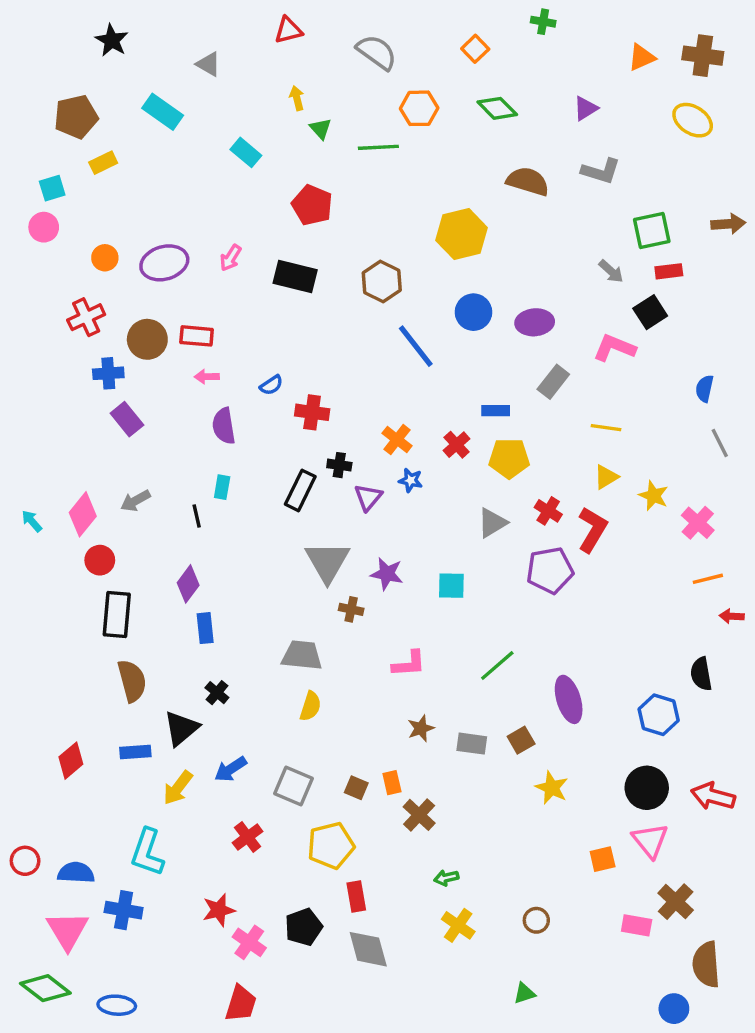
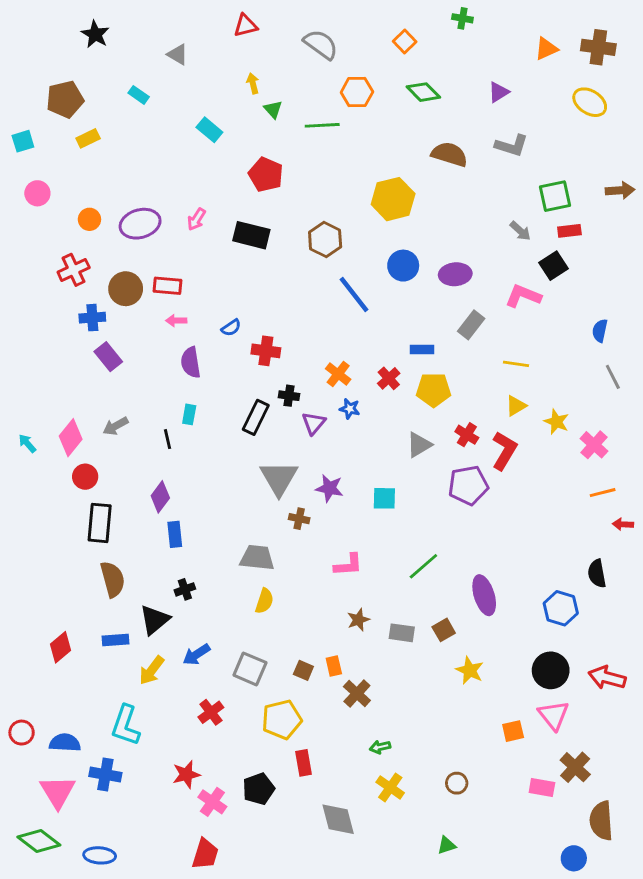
cyan rectangle: (163, 112) -> (139, 95), size x0.6
cyan square: (52, 188) -> (23, 141), moved
black cross: (217, 693) -> (185, 589), turned 30
gray diamond: (368, 949) -> (338, 819), moved

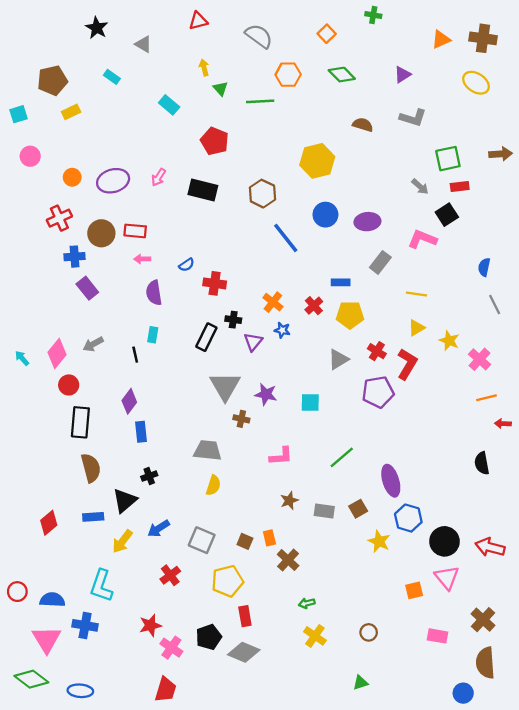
black star: (95, 34) -> (97, 28), moved
brown semicircle: (449, 154) -> (363, 125), size x0.7
blue hexagon: (561, 608) -> (408, 518), moved
brown cross: (575, 767) -> (483, 620), moved
gray diamond: (338, 819) -> (244, 652), moved, turned -52

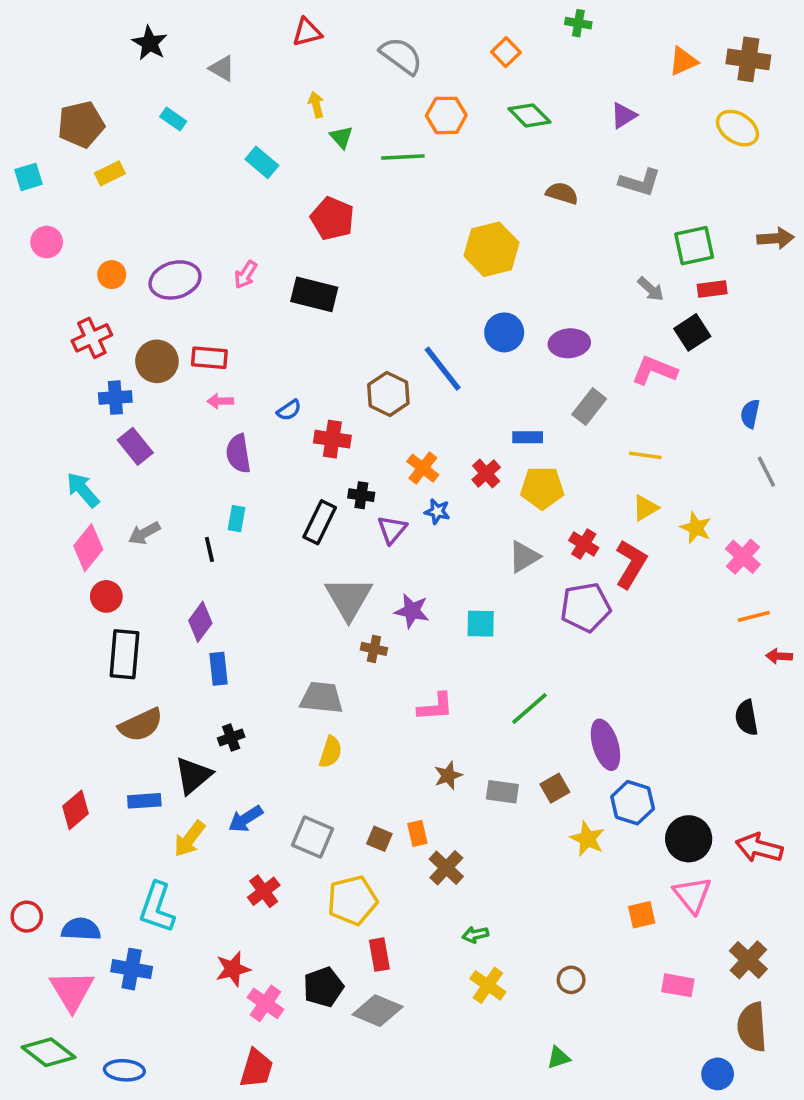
brown hexagon: (262, 194) -> (388, 394), moved
cyan arrow: (22, 358) -> (83, 490), moved, size x1.5
brown semicircle: (91, 468) -> (141, 725), turned 80

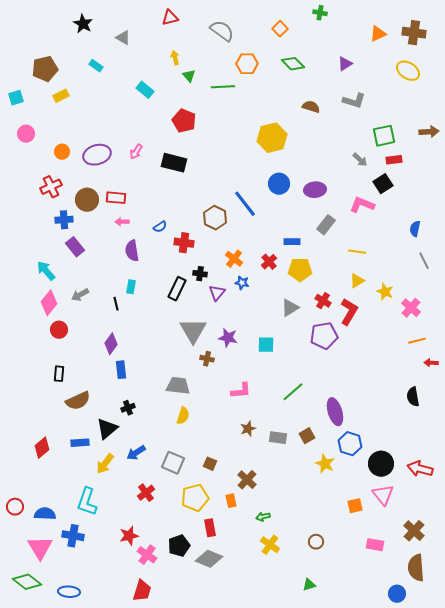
black rectangle: (124, 654) -> (59, 374), moved, size x0.6
orange rectangle: (417, 833) -> (231, 501), moved

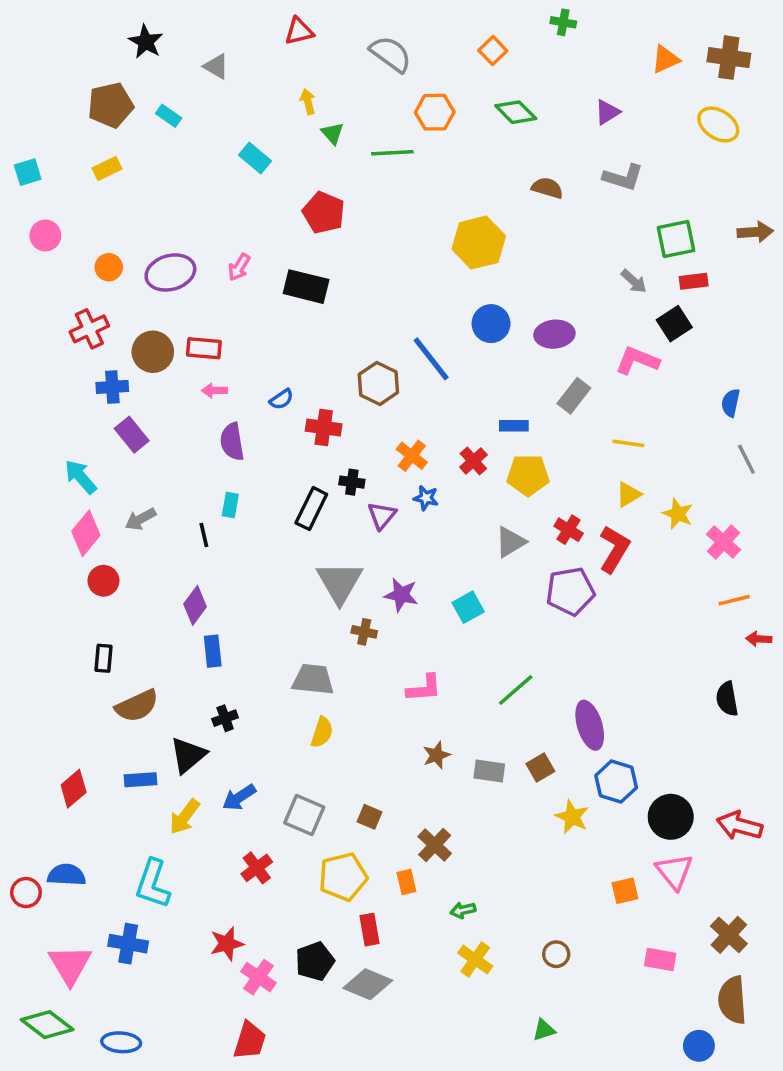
brown pentagon: (45, 69) -> (111, 105), moved
cyan square: (266, 345) -> (468, 607), turned -30
blue semicircle: (45, 514) -> (66, 875), moved

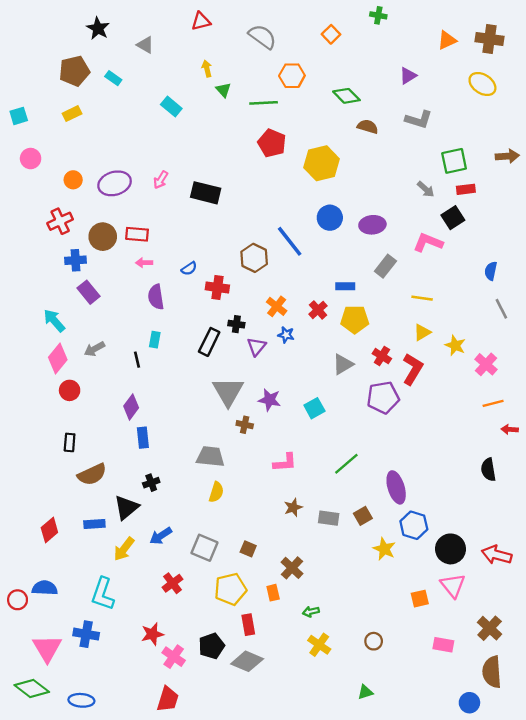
green diamond: (516, 112) -> (346, 96), moved
red pentagon: (324, 213) -> (272, 143), moved

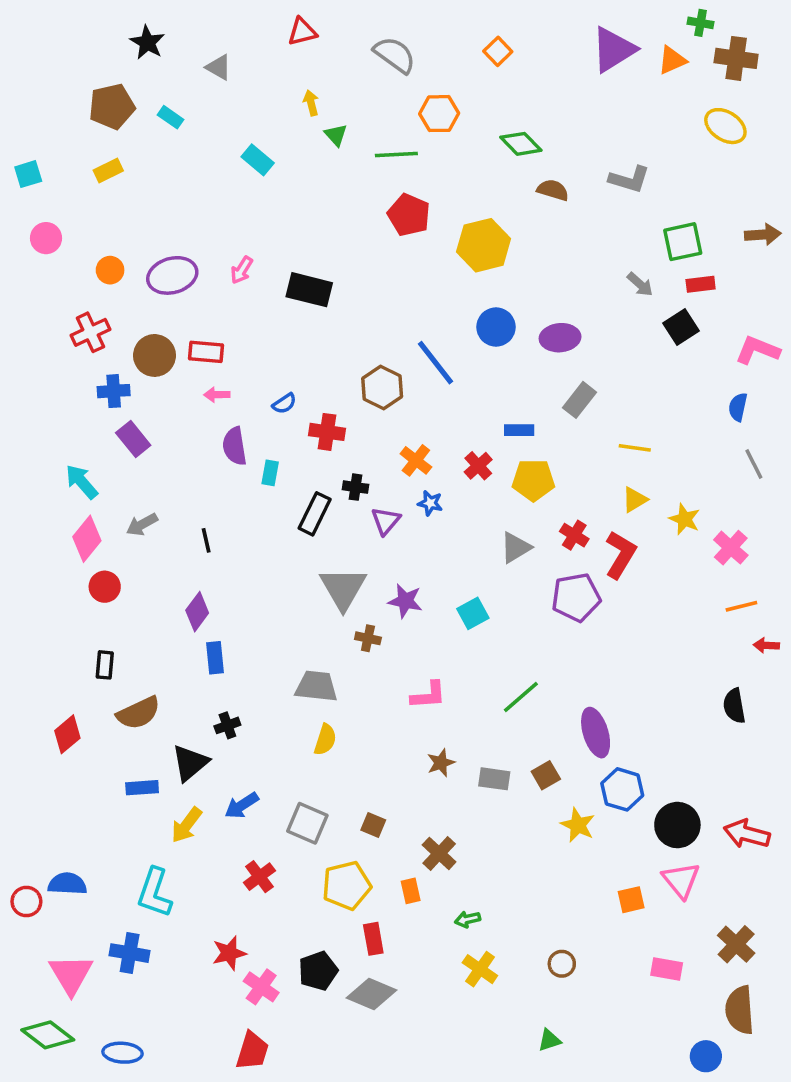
green cross: (378, 15) -> (701, 23), moved
purple triangle: (408, 76) -> (613, 50), moved, size x1.8
pink L-shape: (428, 243) -> (757, 350), moved
cyan rectangle: (155, 340) -> (270, 473), moved
red diamond: (49, 530) -> (67, 734), moved

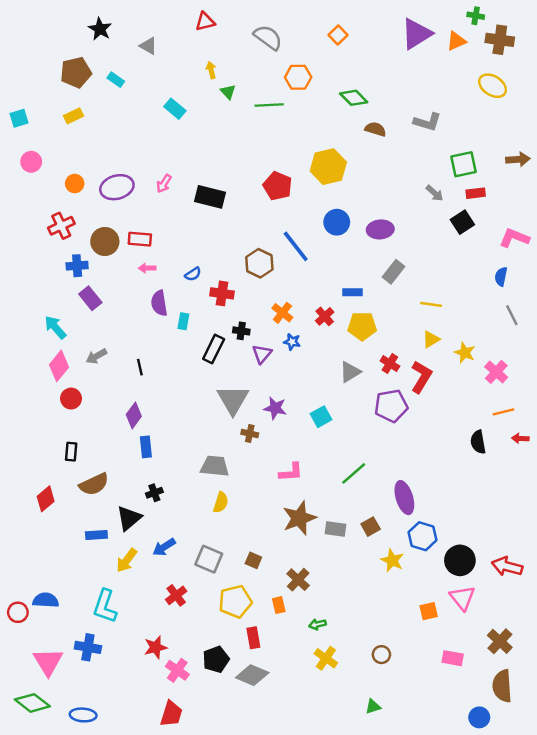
red pentagon: (409, 215) -> (278, 186), moved
black semicircle: (734, 706) -> (478, 442), moved
brown star: (441, 763) -> (299, 518), size x1.8

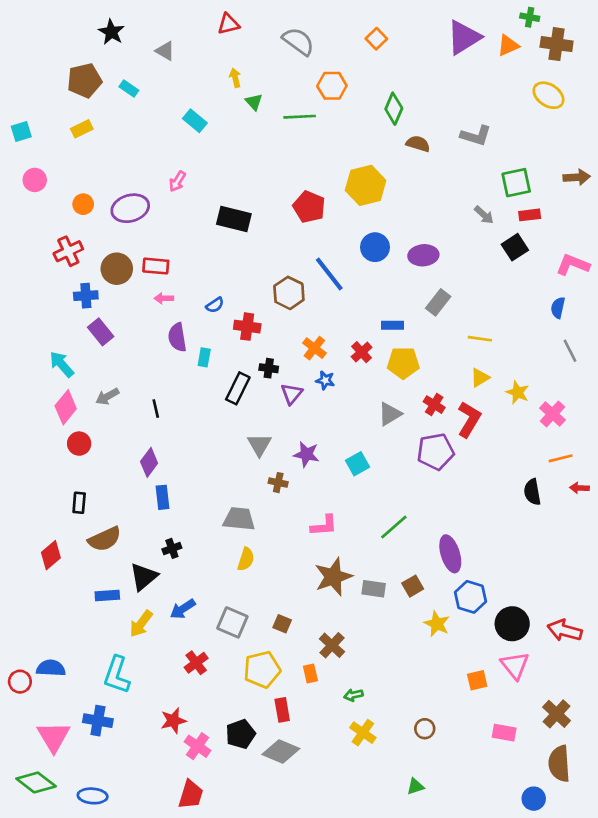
green diamond: (354, 98) -> (394, 109), turned 68
pink arrow: (164, 184) -> (177, 181), moved
gray triangle: (233, 400) -> (259, 445), size x0.7

